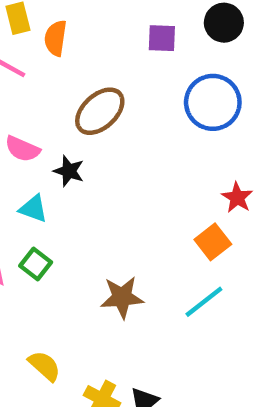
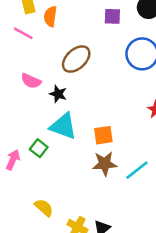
cyan triangle: (33, 209) -> (63, 126), moved, size x1.6
orange square: (213, 242) -> (103, 135), moved, turned 30
brown star: (122, 297) -> (105, 164), moved

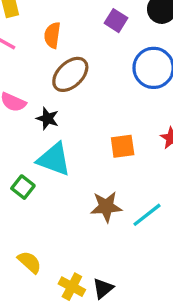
orange semicircle: (50, 16) -> (52, 35), moved
purple square: (112, 16) -> (116, 21), turned 30
orange square: (103, 135) -> (123, 146), moved

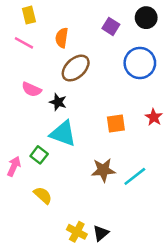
yellow semicircle: (29, 262) -> (43, 195), moved

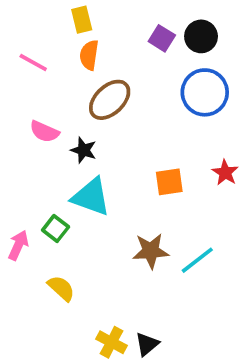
yellow rectangle: (29, 15) -> (82, 20), moved
black circle: (146, 18) -> (201, 36), moved

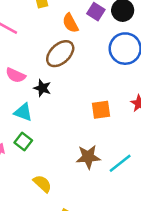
orange semicircle: (89, 55) -> (70, 23), moved, turned -36
cyan triangle: (91, 197) -> (23, 112), moved, size x0.7
yellow semicircle: (61, 288) -> (42, 184), moved

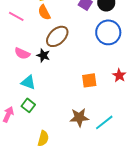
orange semicircle: (70, 23) -> (44, 12), moved
black star: (42, 88) -> (43, 55), moved
yellow semicircle: (42, 184) -> (43, 138), turned 63

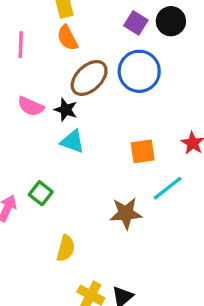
pink line: (16, 16) -> (21, 45), turned 63
blue circle: (108, 32) -> (139, 71), moved
cyan triangle: (28, 82) -> (72, 141), moved
cyan line: (104, 122) -> (168, 188), moved

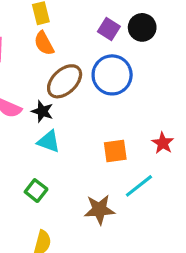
green square: (41, 193) -> (36, 191), moved

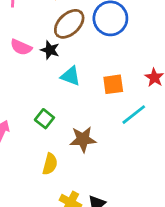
cyan triangle: (49, 141) -> (71, 76), moved
brown star: (99, 210) -> (83, 139), moved

